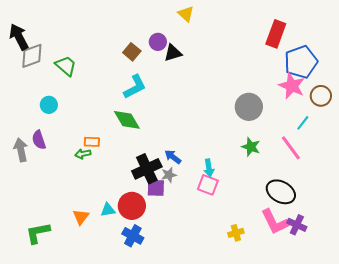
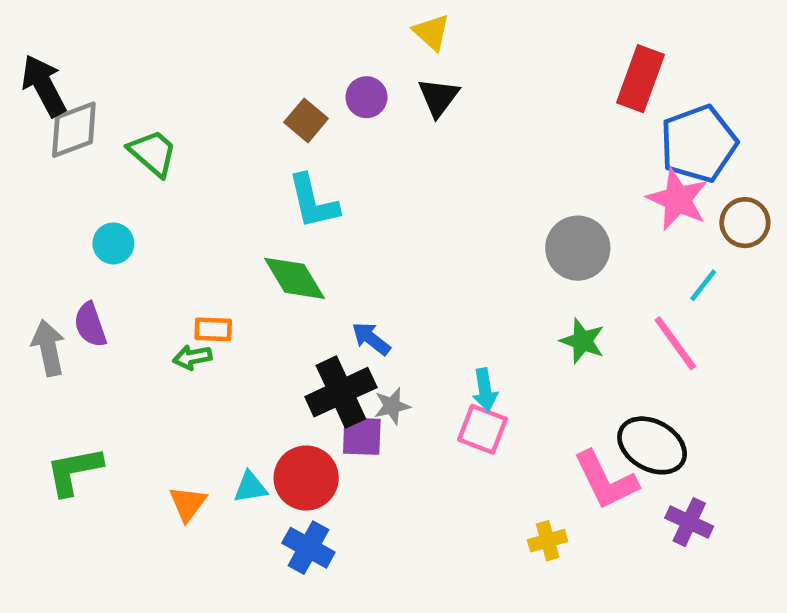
black triangle: (173, 53) -> (438, 97), moved, turned -36
cyan L-shape: (135, 87) -> (313, 202), turned 104
blue arrow: (173, 157) -> (371, 339), moved
pink L-shape: (275, 222) -> (606, 480), moved
green L-shape: (38, 233) -> (74, 471), moved

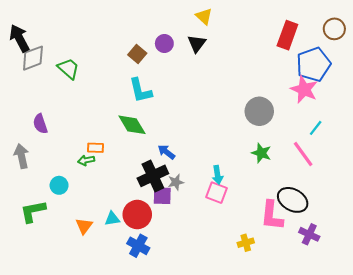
yellow triangle: (431, 32) -> (204, 16), moved
brown circle: (745, 223) -> (334, 29), moved
cyan circle: (113, 243) -> (59, 185), moved
purple semicircle: (90, 325) -> (40, 124), moved
pink L-shape: (606, 480) -> (272, 216), turned 32

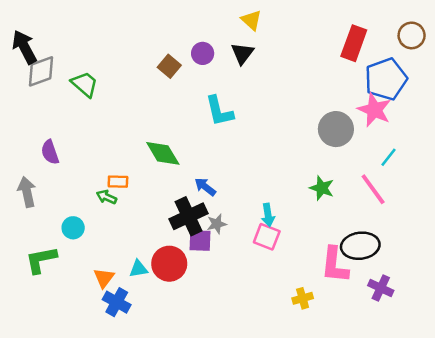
cyan L-shape: (140, 90) -> (219, 111), moved
gray circle: (259, 111) -> (336, 129), moved
green arrow: (86, 160) -> (106, 197), turned 35
black ellipse: (293, 200) -> (360, 246), turned -36
blue cross: (138, 246) -> (117, 302), moved

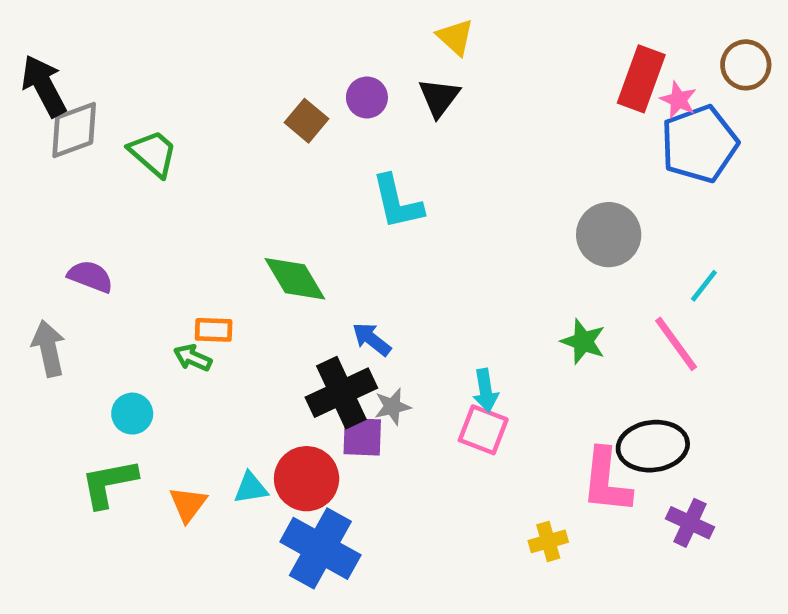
pink star: (374, 110) -> (678, 100), moved, size x0.6
purple semicircle: (50, 152) -> (90, 276), turned 130
green L-shape: (41, 260) -> (109, 483), moved
blue cross: (117, 302) -> (320, 548), moved, size x1.5

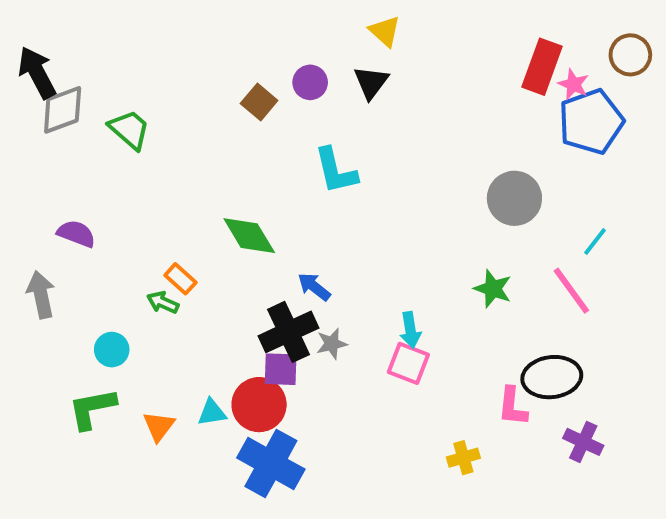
orange rectangle: (214, 330) -> (180, 279), turned 40
purple square: (362, 437) -> (281, 369), moved
pink L-shape: (606, 481) -> (512, 407), size x0.7

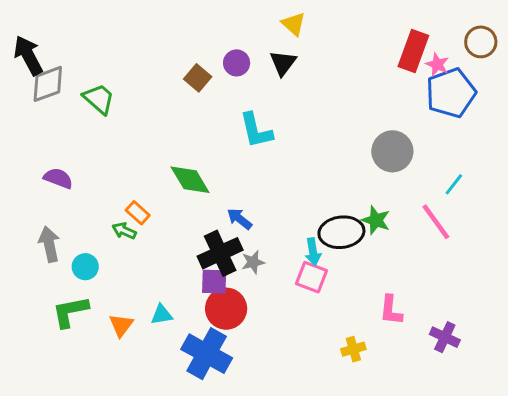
gray arrow: (41, 295) -> (49, 244), moved
black ellipse: (552, 377) -> (341, 232), moved
red circle: (259, 405) -> (226, 309), moved

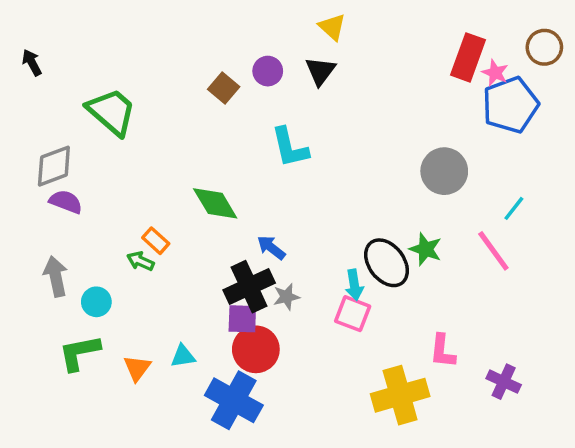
black arrow: (28, 55) -> (32, 63), size x0.6
gray diamond: (48, 84) -> (54, 166), moved
green trapezoid: (99, 99) -> (112, 112), size x1.4
black ellipse: (341, 232) -> (387, 263), turned 60
yellow cross: (353, 349) -> (400, 395), size x2.0

